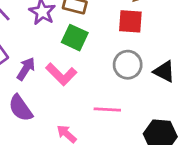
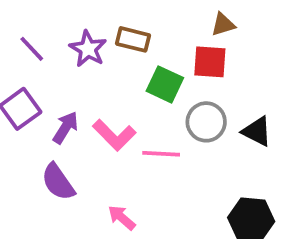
green square: (75, 38) -> (165, 84), moved
pink line: (107, 109) -> (161, 154), moved

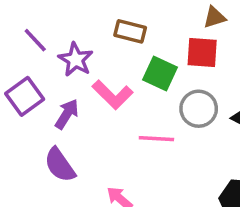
purple star: (88, 49) -> (76, 59), moved
pink L-shape: (114, 135) -> (112, 95), moved

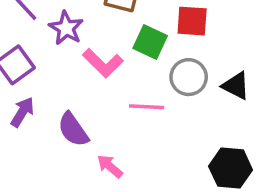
purple arrow: (67, 114) -> (22, 112), moved
purple semicircle: (60, 165) -> (73, 130), moved

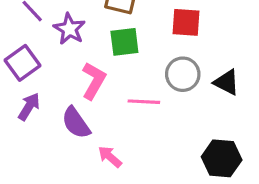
green square: (150, 42) -> (124, 42), moved, turned -32
pink L-shape: (103, 63) -> (94, 81), moved, turned -105

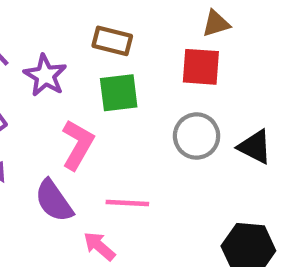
pink line: (144, 102) -> (127, 203), moved

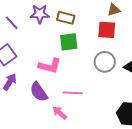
purple star: (45, 75) -> (40, 14), moved, turned -30
pink L-shape: (78, 145) -> (50, 66), turned 75

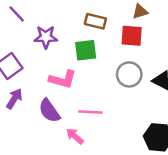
purple star: (40, 14) -> (46, 37), moved
brown rectangle: (66, 18) -> (95, 21), moved
purple line: (12, 23) -> (17, 14), moved

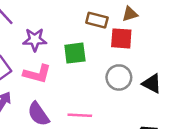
brown rectangle: (95, 21) -> (97, 20), moved
pink L-shape: (63, 79) -> (37, 74), moved

